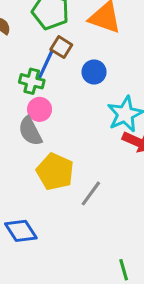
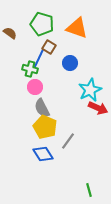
gray semicircle: (30, 131) -> (42, 108), moved
blue diamond: (21, 231) -> (43, 154), moved

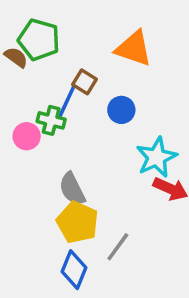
green pentagon: (42, 24) -> (39, 40), moved
pink circle: (35, 87) -> (27, 136), moved
blue diamond: (43, 154) -> (74, 270), turned 55

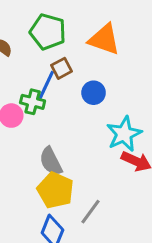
green pentagon: (39, 40) -> (48, 32), moved
brown square: (84, 82) -> (62, 68), turned 30

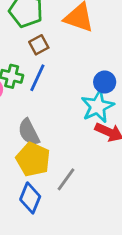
blue line: (46, 85) -> (37, 78), moved
blue circle: (94, 93) -> (105, 82), moved

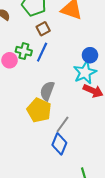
gray semicircle: (29, 132) -> (47, 91), moved, turned 48
blue diamond: (30, 198) -> (59, 144), moved

